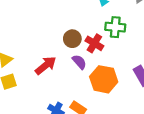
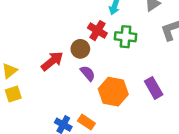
red cross: (94, 43) -> (97, 31), moved
red arrow: (46, 65) -> (52, 61), moved

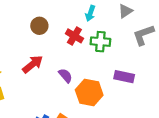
brown circle: (80, 49) -> (39, 26), moved
purple rectangle: (154, 88) -> (124, 77), moved, turned -48

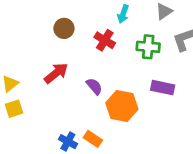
green cross: (100, 42) -> (148, 47), moved

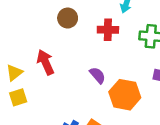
red cross: (105, 40) -> (108, 30), turned -30
red arrow: (56, 73) -> (45, 62), moved, turned -75

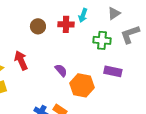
red cross: (108, 30) -> (66, 24), moved

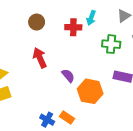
brown circle: (38, 26) -> (37, 22), moved
red arrow: (21, 60) -> (40, 58), moved

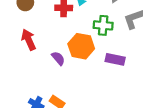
orange hexagon: (90, 91) -> (81, 46), moved

